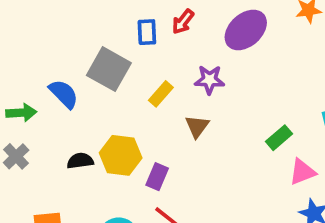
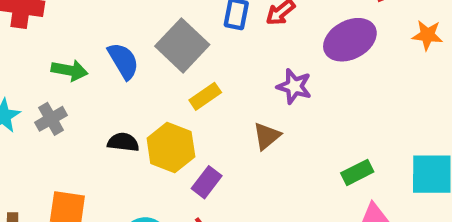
yellow rectangle: (161, 94) -> (205, 96), moved

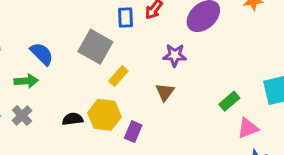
blue semicircle: (123, 61) -> (42, 54), moved

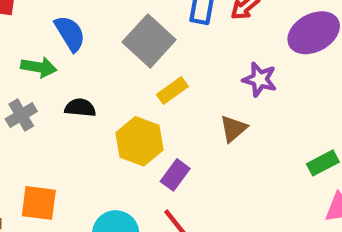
black semicircle: (73, 119) -> (80, 108), moved

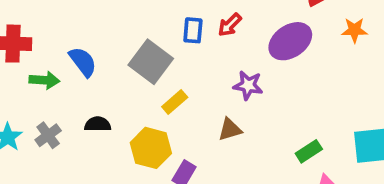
green arrow: (39, 67) -> (44, 80), moved
brown triangle: (233, 129) -> (230, 129), turned 30

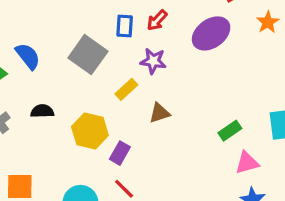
orange star: (355, 30) -> (268, 22), turned -30
purple star: (248, 85) -> (153, 61), moved
yellow rectangle: (175, 102) -> (126, 89), moved

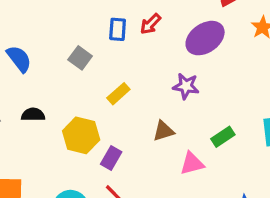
gray square: (88, 55) -> (80, 58), size x0.6
purple star: (153, 61) -> (186, 86), moved
brown triangle: (159, 113) -> (163, 131), moved
pink triangle: (247, 163) -> (192, 164), moved

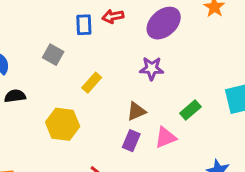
red arrow: (150, 24) -> (113, 16), turned 42
black semicircle: (33, 115) -> (15, 96), moved
purple rectangle: (111, 158) -> (131, 141), moved

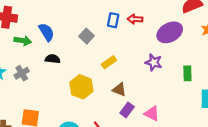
green rectangle: (190, 110) -> (187, 73), moved, turned -64
brown triangle: (136, 111) -> (119, 90), moved, turned 32
pink triangle: (166, 137) -> (152, 113), turned 35

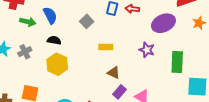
yellow rectangle: (109, 62) -> (106, 47), turned 32
green rectangle: (187, 73) -> (177, 62), size x1.5
yellow hexagon: (81, 87) -> (57, 64), moved

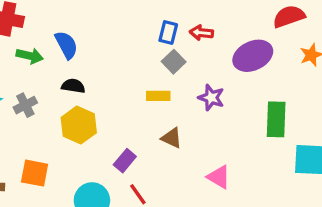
gray square: (87, 21) -> (174, 62), moved
purple star: (147, 50) -> (211, 98), moved
purple rectangle: (119, 92) -> (125, 161), moved

